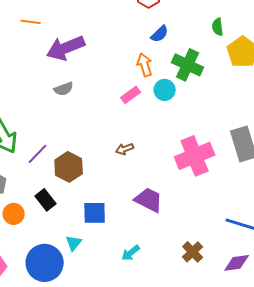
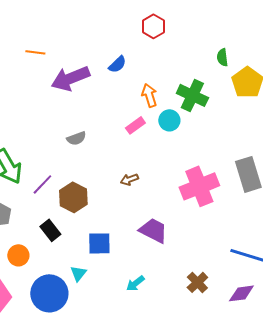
blue semicircle: (160, 34) -> (117, 64), moved
gray semicircle: (64, 89) -> (76, 138), moved
orange circle: (14, 214) -> (18, 255), moved

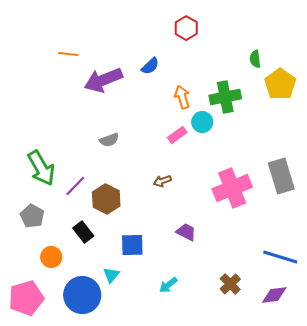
green cross: (192, 95) -> (225, 97), turned -36
pink rectangle: (135, 125) -> (177, 135), moved
purple trapezoid: (153, 230) -> (186, 232), size x0.7

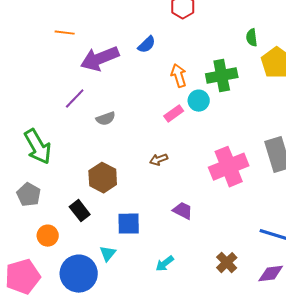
purple line: (75, 186) -> (75, 99), moved

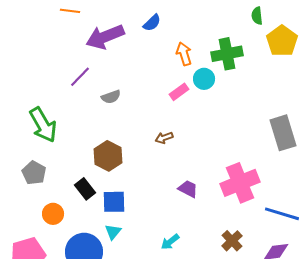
pink cross: (229, 167) -> (240, 183), moved
blue square: (129, 224) -> (114, 202), moved

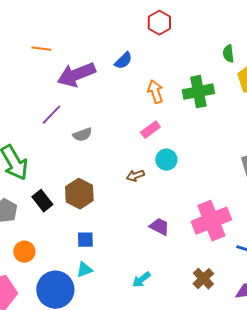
cyan circle: (204, 79) -> (166, 160), moved
black rectangle: (85, 189) -> (42, 201), moved
blue square: (114, 202) -> (85, 240), size x0.7
cyan triangle: (113, 232) -> (84, 270), turned 30

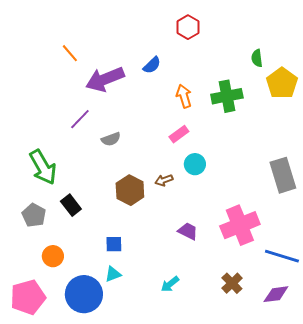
orange line: (41, 49) -> (70, 53), turned 42
brown hexagon: (79, 194) -> (130, 190), moved

